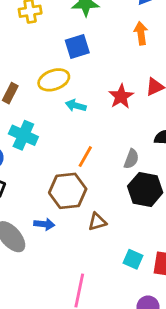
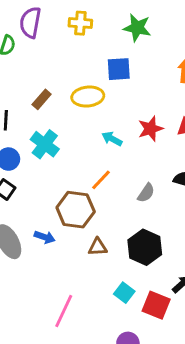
cyan arrow: (76, 106) -> (112, 139), moved
black hexagon: (145, 189) -> (145, 247), moved

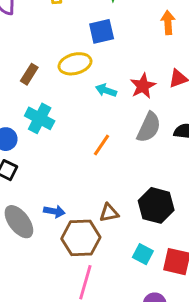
cyan arrow: (112, 139) -> (106, 90), moved
gray semicircle: (146, 193) -> (149, 127), moved, size x1.5
brown hexagon: (76, 210) -> (81, 238), moved

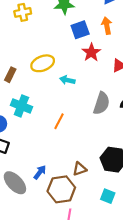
blue square: (102, 31) -> (80, 30), moved
red star: (143, 86) -> (91, 52), moved
orange line: (102, 145) -> (59, 121), moved
blue arrow: (54, 211) -> (40, 172), turned -56

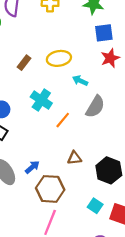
gray semicircle: (101, 103) -> (95, 107), moved
cyan cross: (21, 106) -> (41, 100), moved
brown triangle: (80, 169) -> (74, 158), moved

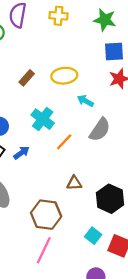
blue arrow: (32, 167) -> (21, 153), moved

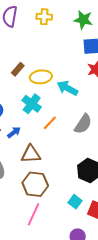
yellow ellipse: (64, 76) -> (41, 77), moved
cyan arrow: (85, 101) -> (67, 88), size x1.5
gray semicircle: (100, 130) -> (83, 124), moved
brown triangle: (74, 183) -> (31, 154), moved, size x1.5

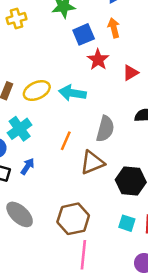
cyan cross: (32, 104) -> (20, 129), moved, turned 36
brown triangle: (31, 154) -> (92, 163), moved

